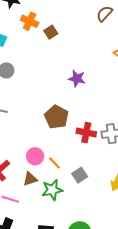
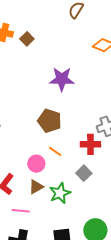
purple star: (77, 79) -> (62, 79), size x1.4
red cross: (86, 133) -> (90, 144), moved
orange line: (55, 163) -> (55, 151), moved

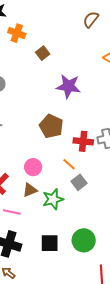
brown square: (27, 39) -> (43, 53), moved
red cross: (90, 144) -> (83, 141), moved
orange line: (55, 151) -> (69, 164), moved

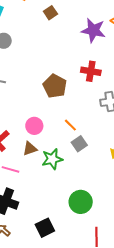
purple star: (68, 86) -> (93, 30), moved
red cross: (83, 141) -> (91, 71), moved
black square: (50, 243) -> (45, 228), moved, turned -30

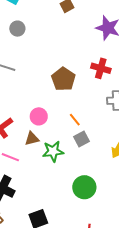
green circle: (81, 202) -> (84, 187), moved

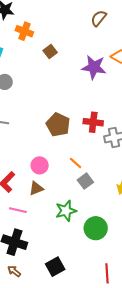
red cross: (101, 68) -> (93, 122), moved
green star: (53, 151) -> (66, 211), moved

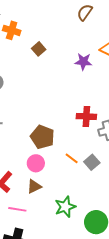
purple star: (94, 67) -> (83, 62), size x0.7
brown pentagon: (58, 125) -> (42, 137), moved
gray square: (85, 181) -> (92, 162), moved

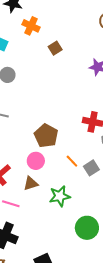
green star: (65, 207) -> (60, 196), moved

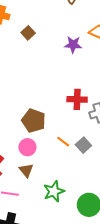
brown triangle: (31, 183) -> (26, 170), turned -42
green star: (60, 196) -> (54, 191), moved

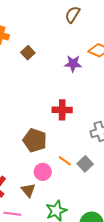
red cross: (77, 99) -> (62, 110), moved
pink circle: (27, 147) -> (43, 172), moved

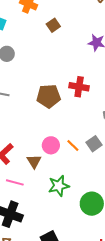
brown pentagon: (35, 140) -> (49, 96), moved, turned -30
orange line: (65, 161) -> (73, 146), moved

